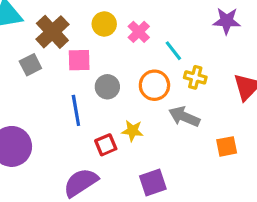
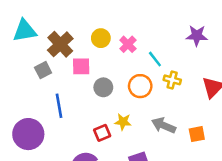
blue line: (76, 110) -> (59, 106), moved
gray arrow: (184, 117) -> (164, 125), moved

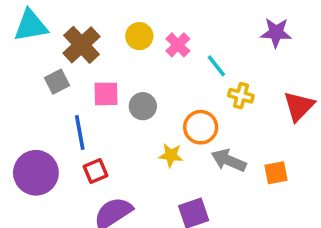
pink square: (81, 66) -> (106, 94), moved
orange circle: (140, 86) -> (201, 127), moved
red square: (102, 133) -> (96, 171), moved

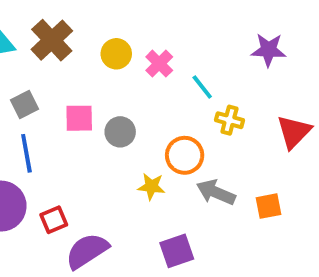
brown cross: (81, 45) -> (52, 40), moved
blue line: (80, 132) -> (26, 153), moved
red square: (96, 171) -> (54, 220), moved

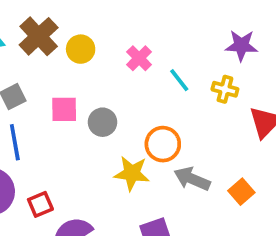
yellow circle: (116, 54) -> (81, 49), moved
yellow cross: (229, 120) -> (225, 89), moved
yellow star: (151, 187) -> (132, 173), size x1.4
orange square: (268, 206) -> (241, 192), turned -30

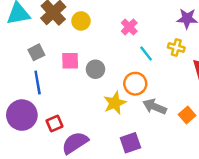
pink cross: (139, 58) -> (129, 27), moved
cyan line: (179, 80) -> (146, 54), moved
yellow star: (132, 173) -> (115, 103), turned -30

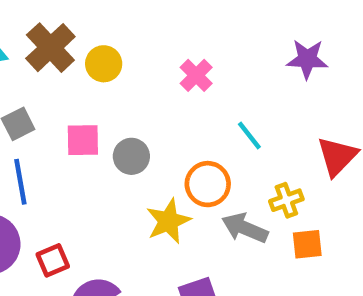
yellow cross: (176, 47) -> (286, 200), moved, turned -35
cyan line: (146, 54) -> (249, 135), moved
orange square: (187, 115) -> (307, 244), turned 35

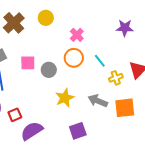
yellow circle: (104, 64) -> (46, 18), moved
orange circle: (208, 184) -> (74, 58), moved
yellow cross: (286, 200) -> (116, 78), moved
orange square: (307, 244) -> (125, 108), size x1.5

